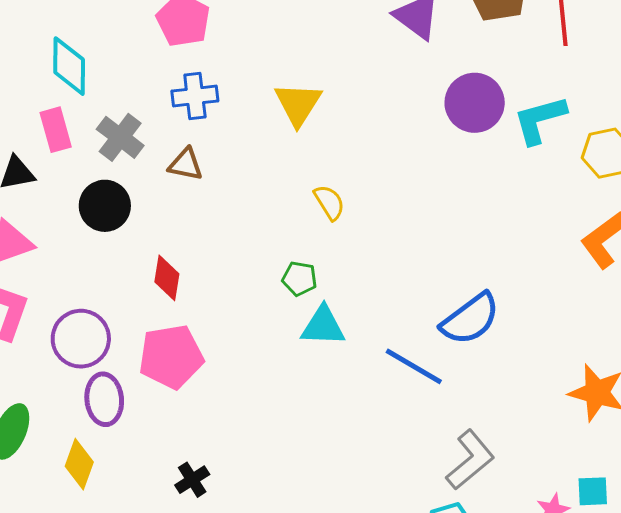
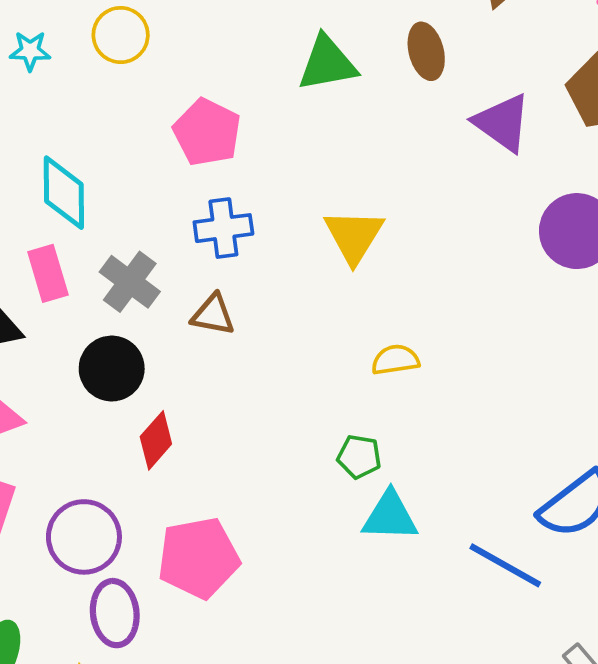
yellow semicircle: (329, 202) -> (395, 360), turned -66
red diamond: (167, 278) -> (156, 440), moved, turned 33

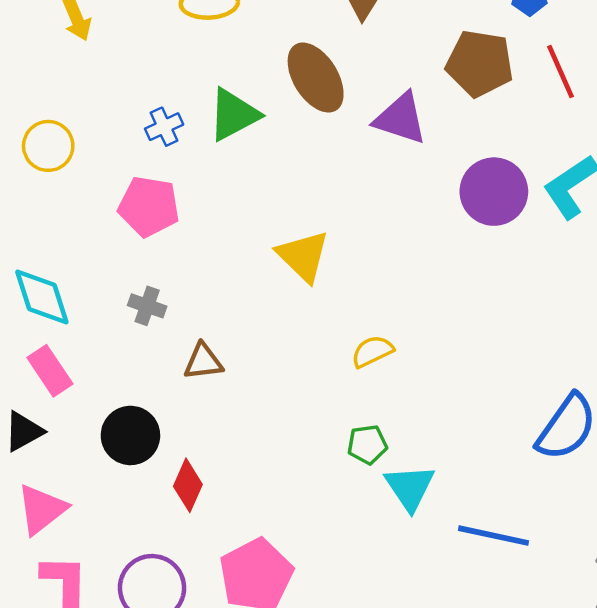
brown ellipse: (426, 51) -> (316, 78), size x1.4
blue cross: (223, 228) -> (164, 127), moved, size x0.7
gray cross: (130, 282) -> (147, 306), moved, size x0.7
cyan triangle: (390, 516) -> (410, 487), turned -48
blue line: (505, 565) -> (494, 536), moved

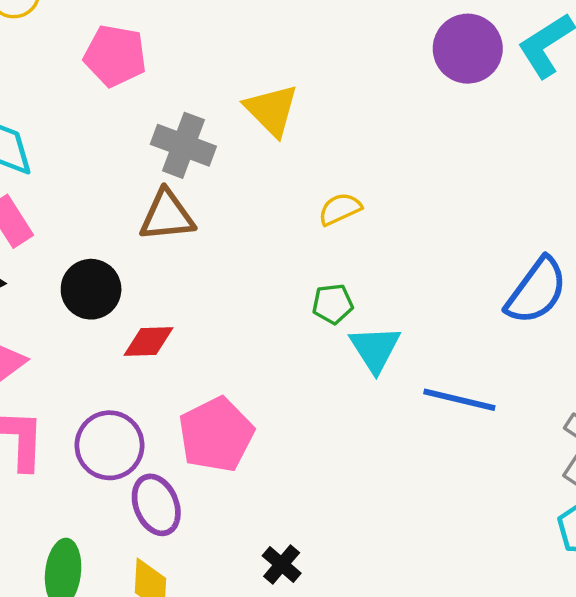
gray cross: (147, 306) -> (183, 145), moved, size x1.6
brown triangle: (203, 362) -> (167, 216), size x1.4
red diamond: (188, 485) -> (149, 341), turned 63

